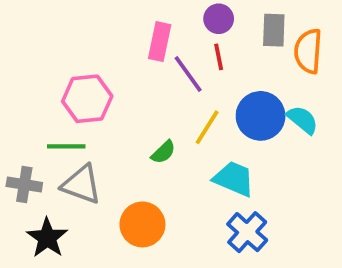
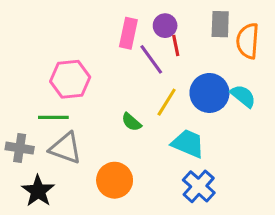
purple circle: (219, 19) -> (165, 26), moved
green semicircle: (163, 152) -> (131, 122), turned 85

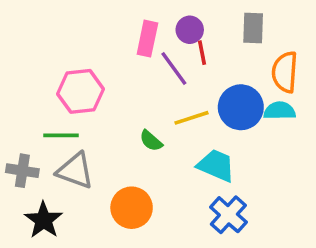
orange semicircle: (248, 41) -> (285, 72), moved
cyan semicircle: (243, 96) -> (280, 111), turned -40
yellow line: (167, 102) -> (191, 118), turned 40

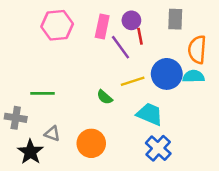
pink hexagon: (80, 91) -> (57, 25), moved
gray triangle: (75, 171) -> (52, 134), moved, size x0.6

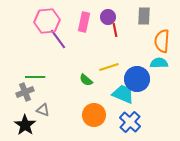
purple line: (120, 47) -> (58, 39), moved
blue circle: (167, 74) -> (137, 79), moved
gray cross: (16, 118) -> (25, 92), moved, turned -30
orange circle: (91, 143) -> (94, 115), moved

